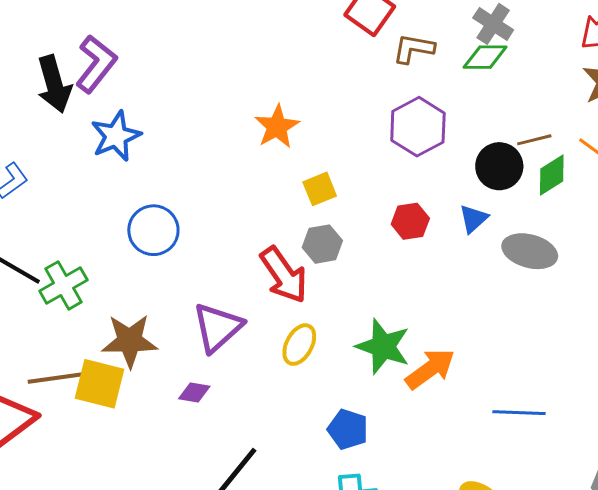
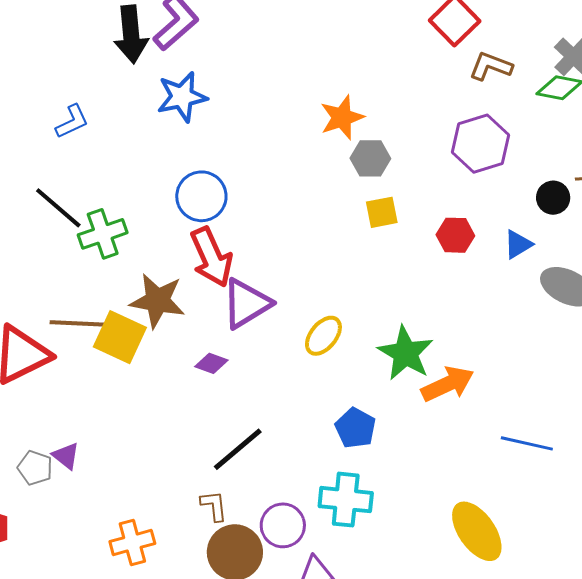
black circle: (499, 166) -> (553, 198), size x0.7
yellow square: (320, 189) -> (382, 212), moved
gray hexagon: (322, 244) -> (370, 158), moved
red arrow: (284, 275) -> (211, 257), moved

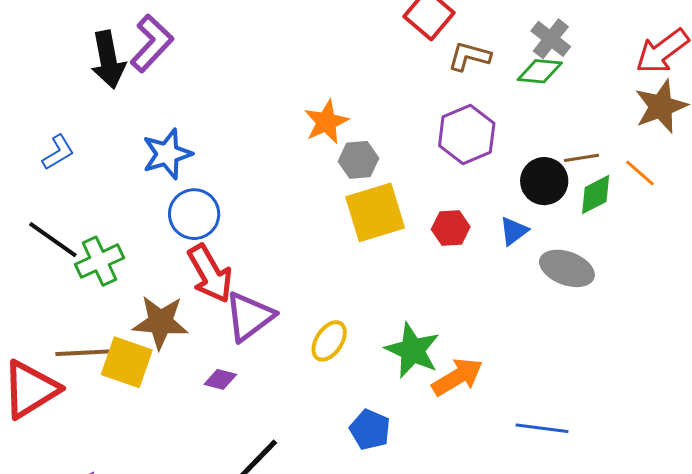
blue star: (182, 97) -> (167, 154), moved
black circle: (553, 198) -> (544, 181), size x1.4
yellow square: (382, 212) -> (375, 212), size x1.8

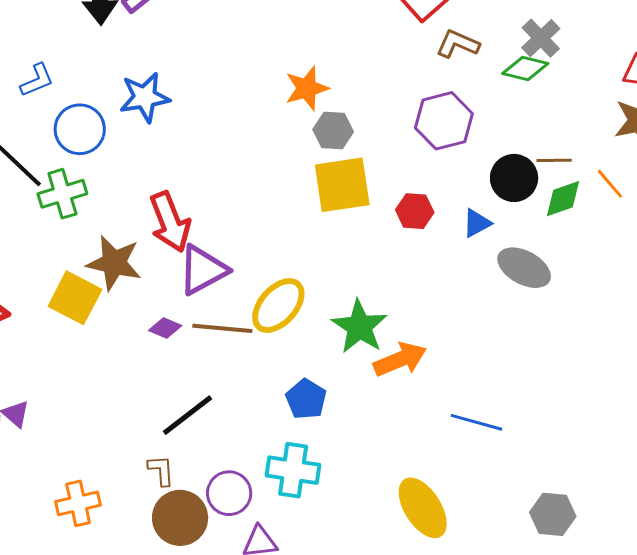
blue circle: (194, 214) -> (80, 129), moved
yellow ellipse: (329, 341) -> (278, 305), size x1.4
brown line: (85, 353) -> (222, 328), moved

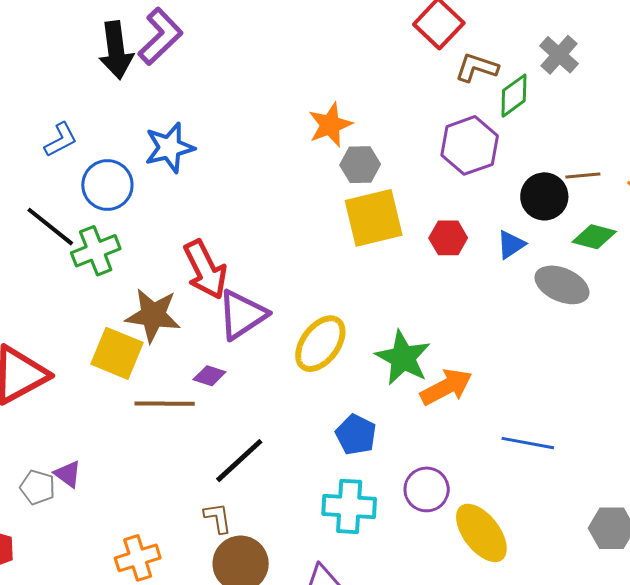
green diamond: (525, 69) -> (514, 96), moved, turned -45
green diamond: (563, 199) -> (594, 237), moved, turned 39
brown line: (222, 328) -> (165, 404), moved
purple circle: (229, 493) -> (427, 489), moved

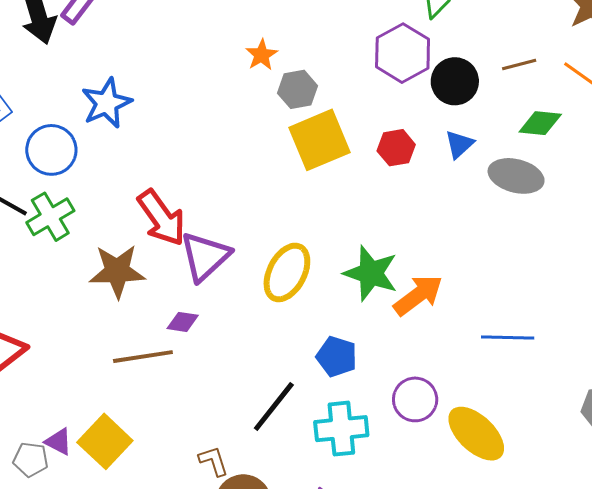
orange star: (330, 125) -> (262, 55), size x0.7
black circle: (544, 196) -> (455, 81), moved
yellow square: (117, 353) -> (105, 441), moved, turned 30
black line: (239, 461) -> (274, 406), moved

